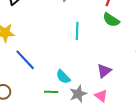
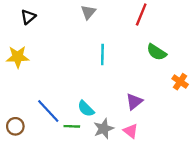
green semicircle: (111, 20) -> (157, 52), moved
blue line: (25, 60) -> (48, 111), moved

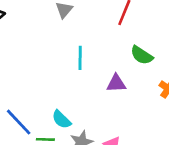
purple triangle: (134, 102) -> (116, 83), moved, turned 36

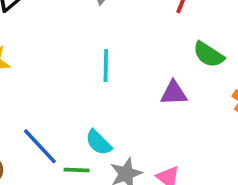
cyan line: (80, 58) -> (106, 66), moved

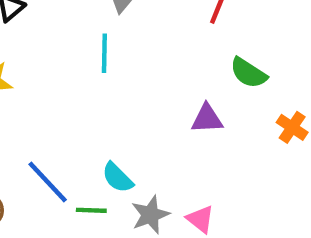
cyan line: (106, 66) -> (104, 53), moved

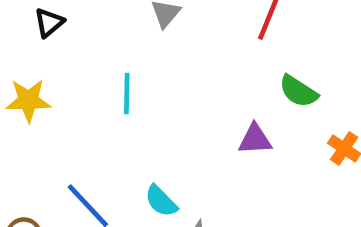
cyan line: (104, 53) -> (127, 94), moved

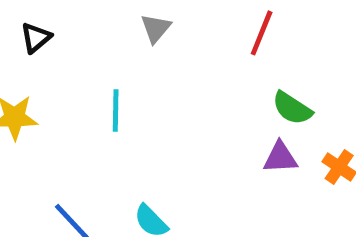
purple triangle: (255, 139) -> (280, 158), moved

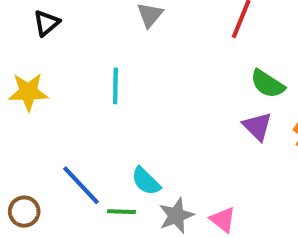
purple triangle: (280, 158) -> (257, 126), turned 48

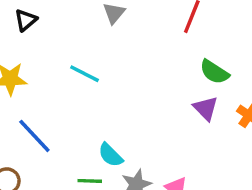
cyan line: (115, 86) -> (85, 74), turned -64
blue line: (81, 185) -> (34, 136), moved

